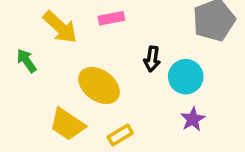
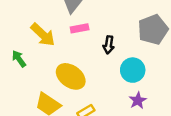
black arrow: (152, 59) -> (109, 45), moved

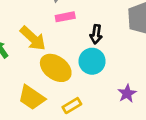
yellow arrow: (43, 35) -> (33, 38), moved
cyan circle: (133, 70) -> (92, 61), moved

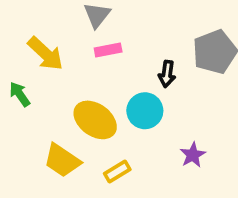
black arrow: (96, 34) -> (167, 74), moved
yellow arrow: (33, 38) -> (45, 54), moved

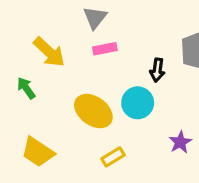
yellow trapezoid: (62, 160) -> (38, 152), moved

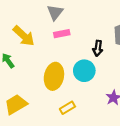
yellow ellipse: (93, 111) -> (54, 76), turned 65
yellow trapezoid: (38, 152) -> (16, 104), turned 115

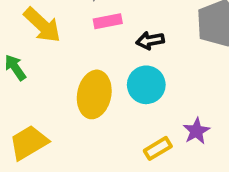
black arrow: (98, 48) -> (150, 40), moved, turned 72
yellow rectangle: (67, 108) -> (158, 148), moved

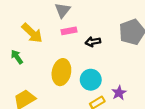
cyan circle: (146, 85) -> (91, 80), moved

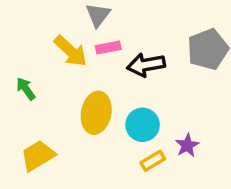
yellow arrow: (32, 33) -> (70, 51), moved
black arrow: (93, 42) -> (146, 65), size x1.5

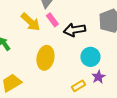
pink rectangle: (108, 48) -> (52, 20), turned 64
cyan circle: (143, 125) -> (90, 57), moved

